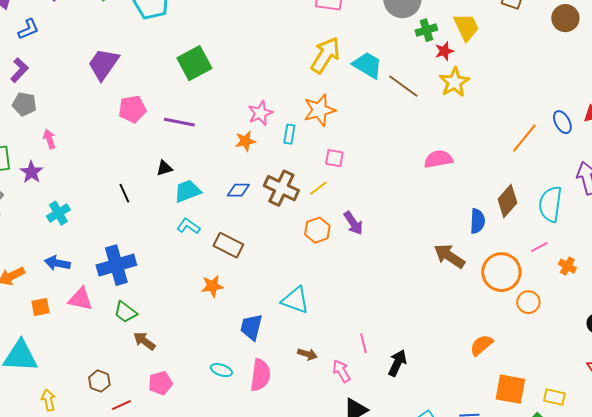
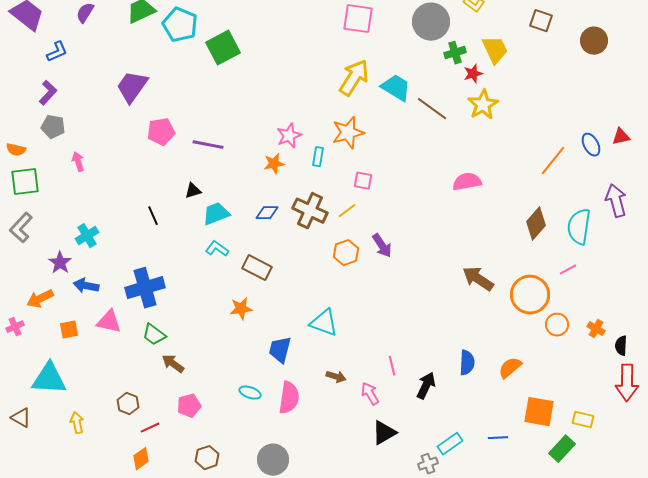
green square: (194, 63) -> (223, 48), moved
purple star: (31, 172) -> (60, 263), moved
blue semicircle: (477, 221) -> (467, 363), moved
orange cross: (567, 266) -> (596, 329), moved

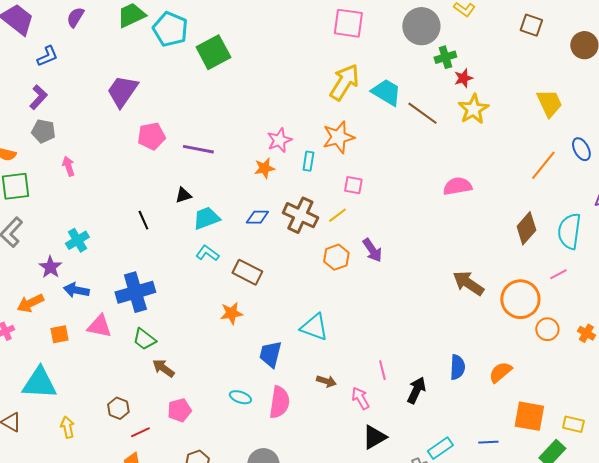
yellow trapezoid: (495, 50) -> (549, 103), moved

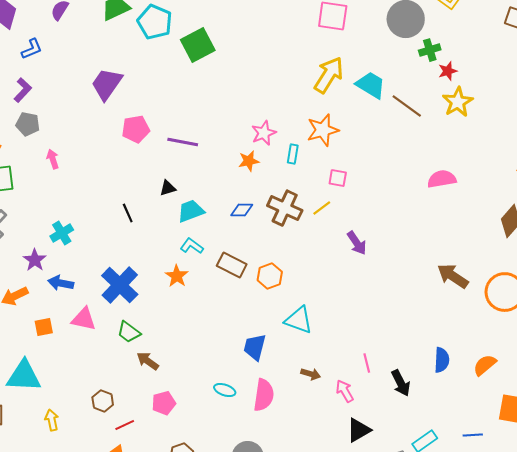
orange hexagon: (336, 257) -> (270, 276), moved
blue cross: (135, 292) -> (120, 285), turned -30
orange star: (231, 313) -> (177, 276), moved, turned -30
black arrow: (416, 390) -> (401, 383), turned 128

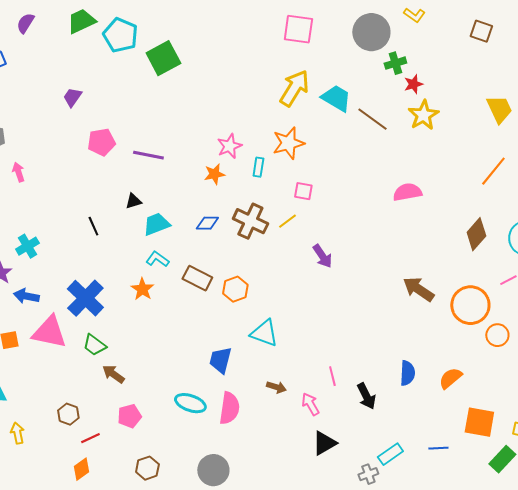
purple trapezoid: (107, 84) -> (72, 97), size x0.6
pink triangle: (84, 319) -> (49, 332), size x1.4
cyan ellipse: (225, 390) -> (190, 403), size x1.4

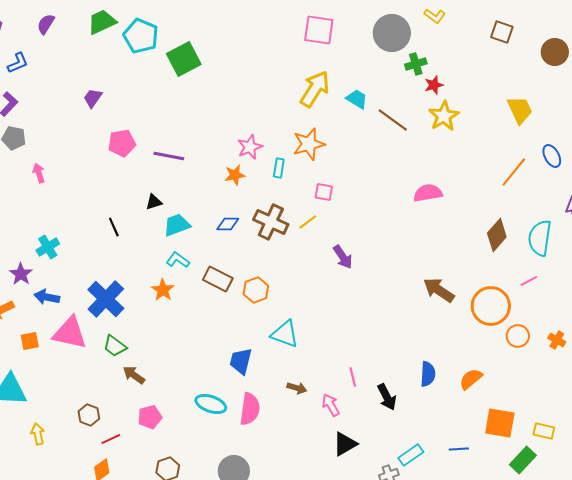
cyan trapezoid: (336, 98) -> (357, 99), size x0.7

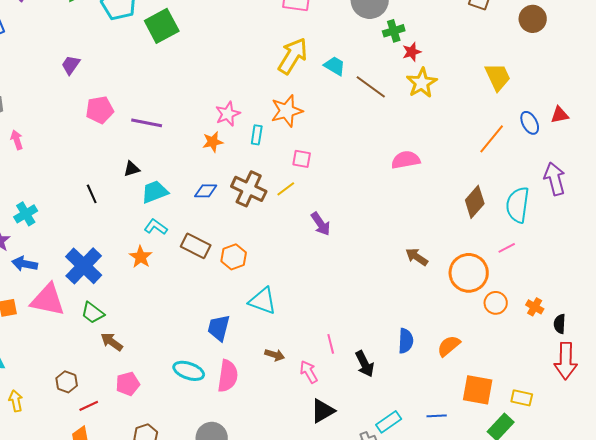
brown arrow: (439, 290) -> (417, 257), size x0.7

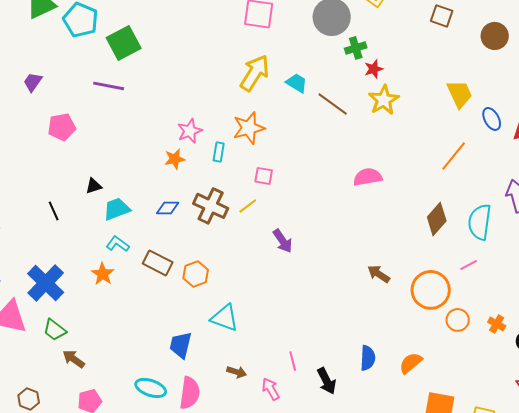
purple line: (147, 123) -> (109, 86), moved
blue ellipse: (530, 123) -> (492, 119), moved

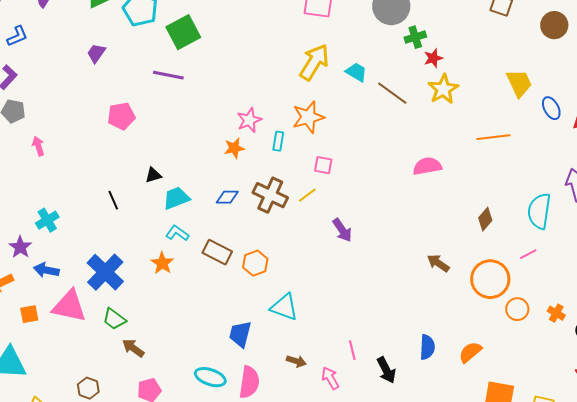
purple trapezoid: (33, 82) -> (96, 53), moved
orange line: (454, 156) -> (493, 137), moved, turned 44
brown diamond: (437, 219) -> (485, 219), moved, size x0.7

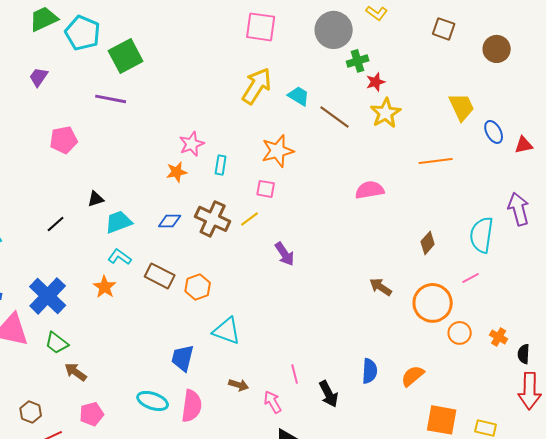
orange star: (308, 117) -> (278, 151), moved
black line: (113, 200) -> (56, 224), turned 72

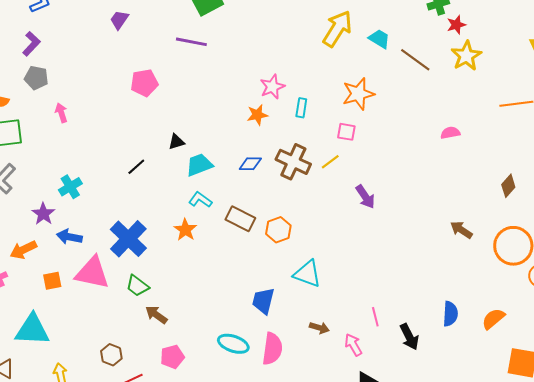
pink semicircle: (370, 190) -> (450, 133), size x0.7

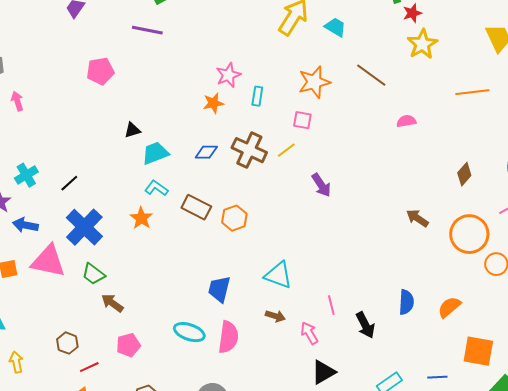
brown line: (415, 60) -> (371, 75), moved
black line: (136, 167) -> (69, 183), moved
cyan triangle: (307, 274) -> (278, 275), moved

